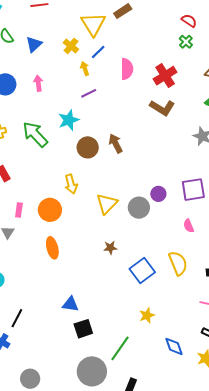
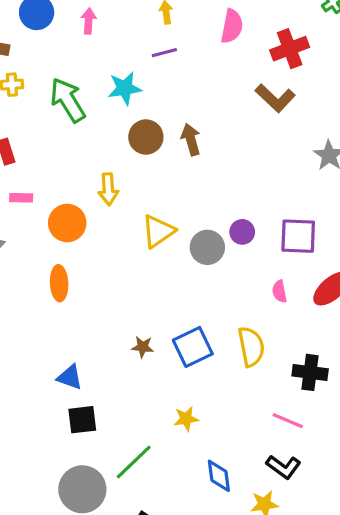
pink rectangle: (19, 210) -> (21, 198), moved, turned 72
brown star: (110, 248) -> (143, 347), moved

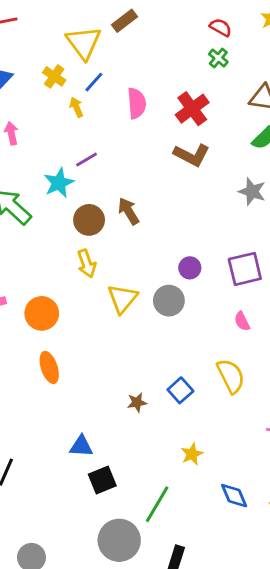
purple line: (164, 53) -> (87, 159), moved
yellow arrow: (108, 189) -> (87, 264), moved
purple circle: (242, 232) -> (190, 268), moved
blue square: (193, 347) -> (180, 390), size x0.7

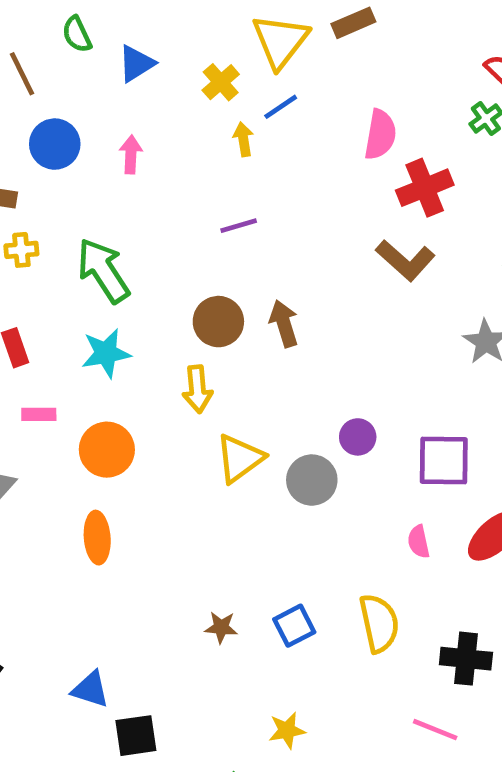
pink semicircle: (137, 103) -> (380, 135), moved
cyan star: (59, 183) -> (106, 353), moved
blue triangle: (81, 446) -> (90, 689), moved

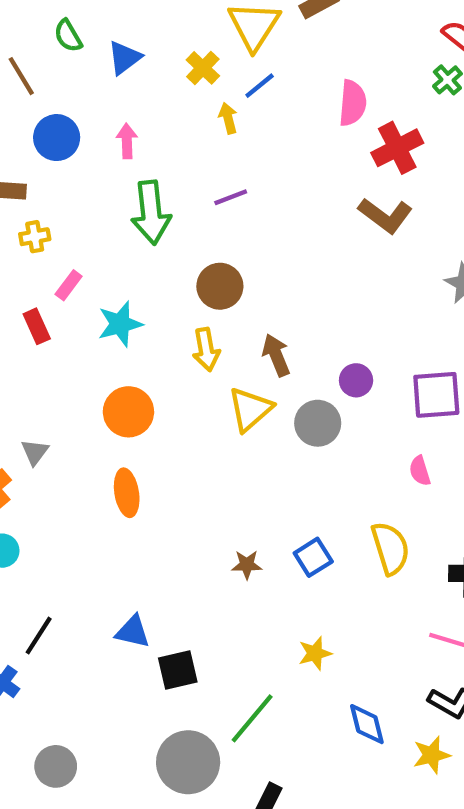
green arrow: (103, 271) -> (151, 213), moved, turned -148
brown arrow: (284, 323) -> (276, 355), moved
pink rectangle: (39, 414) -> (69, 285), moved, turned -48

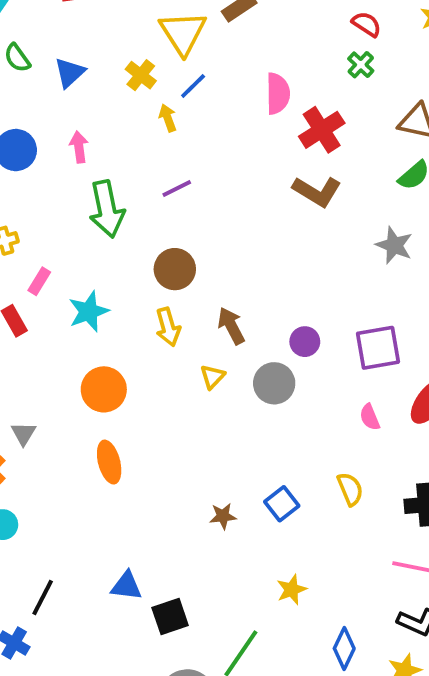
yellow triangle: (250, 409) -> (212, 377), size x0.6
yellow semicircle: (390, 548) -> (350, 489), size x0.7
blue diamond: (367, 724) -> (344, 648), turned 45

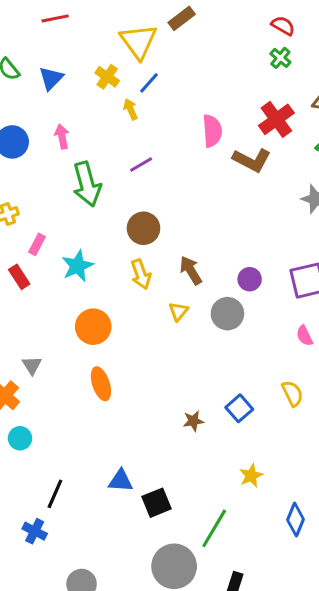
pink semicircle: (278, 94) -> (212, 131), moved
red cross: (322, 130) -> (276, 119), moved

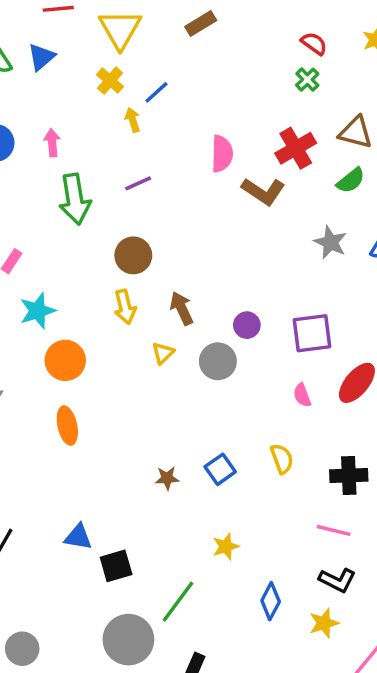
yellow triangle: (138, 41) -> (120, 29), moved
blue triangle: (51, 78) -> (41, 57), moved
cyan star: (77, 266) -> (38, 311), moved

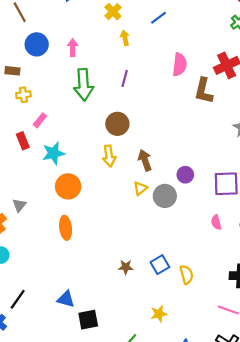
blue line: (156, 92) -> (158, 18), moved
purple line: (138, 183) -> (125, 78), turned -56
brown L-shape: (263, 191) -> (204, 91), turned 64
yellow triangle: (163, 353) -> (140, 188), moved
yellow semicircle: (282, 459) -> (186, 275), moved

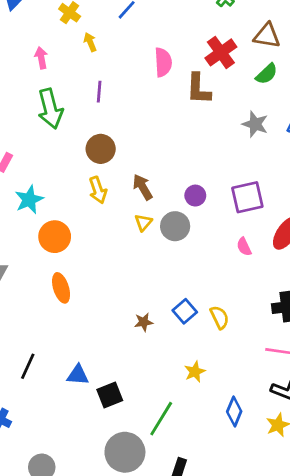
pink arrow: (73, 48) -> (41, 58), moved
black line: (18, 299) -> (28, 366), moved

